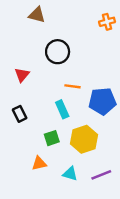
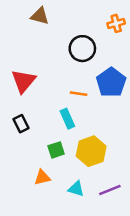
black circle: (58, 52) -> (82, 49), moved
red triangle: (22, 75) -> (24, 81), size x1.5
blue pentagon: (102, 101) -> (111, 82), moved, turned -30

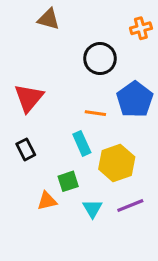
yellow hexagon: (91, 151) -> (117, 163), moved
orange triangle: (42, 177) -> (47, 201), moved
cyan triangle: (76, 189) -> (92, 209), moved, turned 42
purple line: (110, 190) -> (130, 205), moved

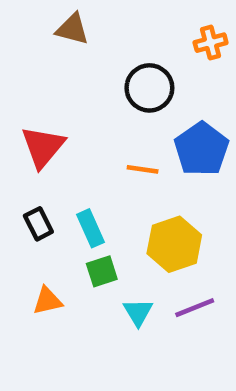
cyan rectangle: (82, 143) -> (90, 228), moved
orange triangle: (47, 201) -> (47, 301), moved

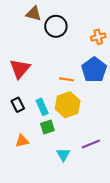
orange cross: (211, 43) -> (98, 37), moved
black circle: (149, 88) -> (56, 26), moved
yellow hexagon: (174, 244) -> (68, 105), moved
cyan triangle: (138, 312) -> (63, 155), moved

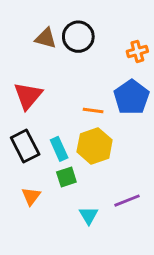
brown triangle: (34, 14) -> (46, 38), moved
black rectangle: (18, 105) -> (25, 146), size x1.5
orange triangle: (22, 141) -> (31, 196), turned -40

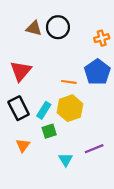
cyan rectangle: (59, 149) -> (44, 110), turned 56

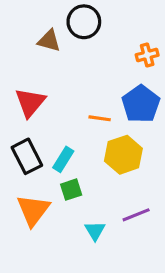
black circle: (58, 27) -> (84, 22), moved
yellow hexagon: (70, 108) -> (123, 155), moved
orange triangle: (23, 145) -> (33, 210), size x1.6

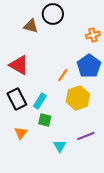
red triangle: (30, 102) -> (19, 65), turned -40
orange line: (100, 118) -> (63, 75), turned -64
green square: (71, 190) -> (45, 120), turned 32
orange triangle: (33, 210) -> (21, 133), size x0.6

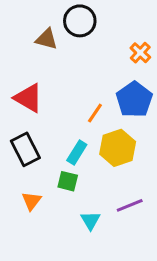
orange cross: (93, 35) -> (140, 53), turned -32
cyan rectangle: (40, 101) -> (77, 152), moved

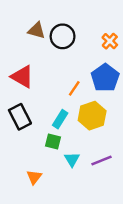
black circle: (80, 21) -> (63, 36), moved
orange triangle: (31, 201) -> (34, 177), moved
cyan triangle: (90, 220) -> (72, 159), moved

